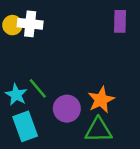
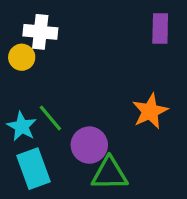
yellow circle: (12, 25) -> (22, 57), moved
orange star: (101, 100) -> (150, 111), moved
green triangle: (98, 130) -> (110, 174), moved

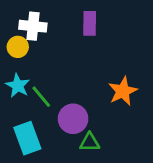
purple rectangle: (160, 29) -> (90, 23), moved
cyan star: (22, 126) -> (18, 86), moved
green triangle: (110, 174) -> (90, 142), size x0.7

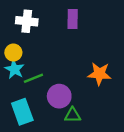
yellow circle: (18, 47) -> (13, 53), moved
orange star: (123, 91) -> (99, 74), turned 30
green line: (41, 97) -> (33, 78), turned -72

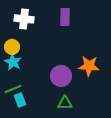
green line: (33, 78) -> (13, 89), moved
purple circle: (59, 96) -> (61, 76), moved
cyan rectangle: (22, 112) -> (20, 100), size x0.6

